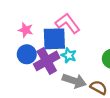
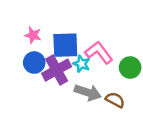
pink L-shape: (68, 23) -> (99, 53), moved

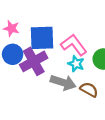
cyan star: (82, 64) -> (76, 64), moved

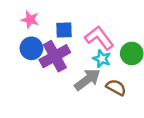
blue square: (42, 38) -> (64, 30), size x0.6
gray arrow: (63, 83) -> (87, 80), turned -55

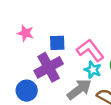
blue circle: (31, 48) -> (27, 91), moved

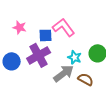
pink L-shape: (90, 50) -> (64, 27), moved
blue circle: (27, 91) -> (12, 61), moved

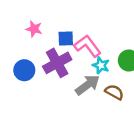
pink L-shape: (64, 27) -> (88, 46), moved

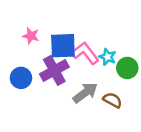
blue square: (66, 39) -> (63, 46), size x1.6
cyan star: (101, 65) -> (107, 57), moved

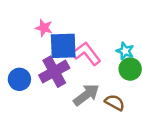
pink star: (31, 36) -> (44, 28), moved
cyan star: (107, 57) -> (125, 51), moved

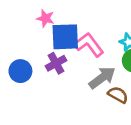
purple cross: (54, 72) -> (56, 63), size x0.7
gray arrow: (86, 95) -> (102, 78), moved

